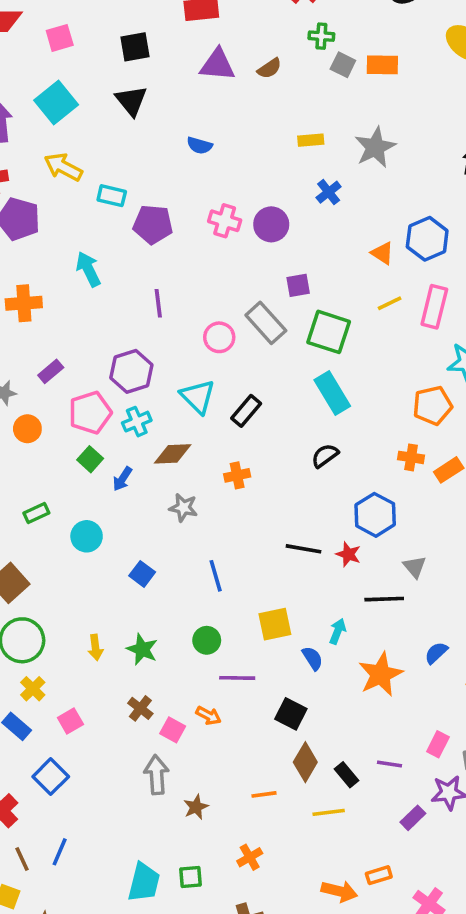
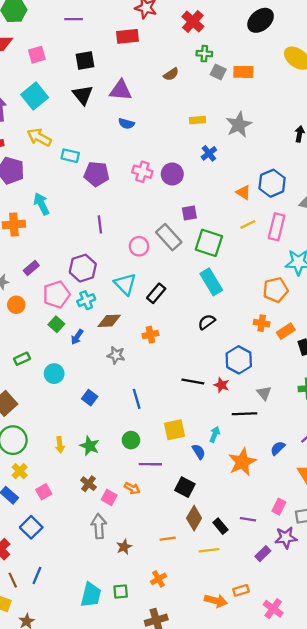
purple triangle: (217, 65) -> (121, 90), moved
cyan arrow: (88, 269) -> (41, 204), moved

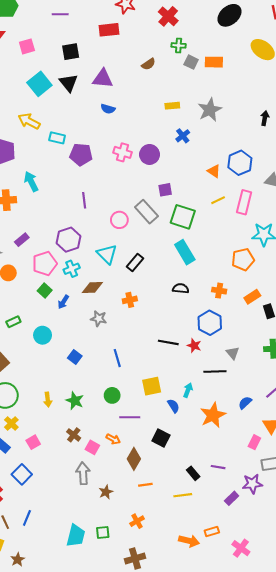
cyan square: (35, 96) -> (39, 84), moved
black semicircle: (207, 322) -> (181, 288), turned 42
orange cross: (262, 323) -> (219, 291), moved
pink rectangle: (279, 507) -> (254, 442), moved
brown diamond: (194, 518) -> (134, 459), moved

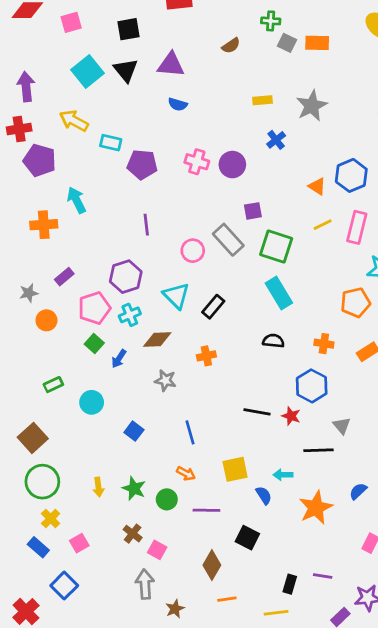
cyan arrow: (188, 390) -> (283, 475), turned -112
green circle: (112, 395) -> (167, 499), moved
orange arrow: (113, 439) -> (186, 473), moved
black rectangle: (193, 473) -> (290, 584), turned 56

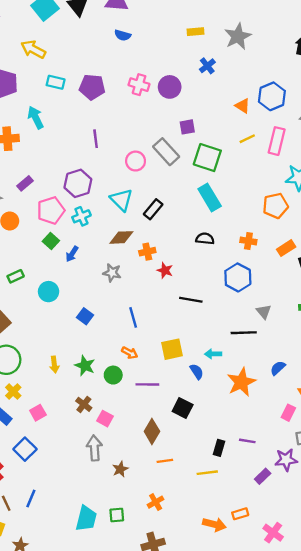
cyan rectangle: (111, 143) -> (56, 82), moved
brown diamond: (157, 339) -> (121, 237), moved
red star: (291, 416) -> (165, 270), moved

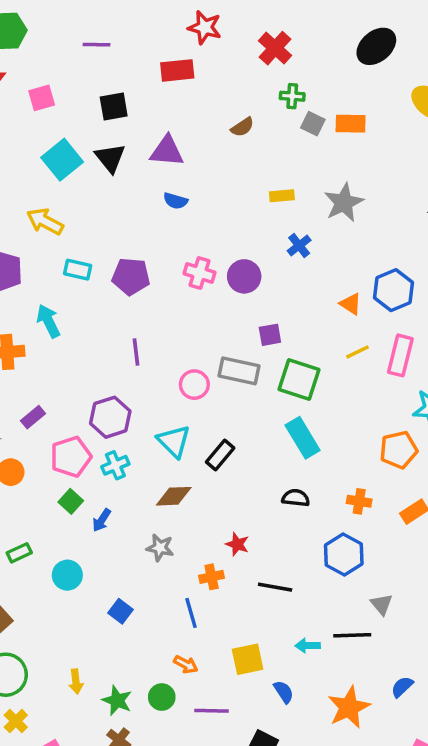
gray rectangle: (166, 152) -> (239, 371), turned -36
orange cross: (147, 252) -> (212, 577), moved
cyan arrow: (213, 354) -> (308, 646), moved
green star: (85, 366) -> (117, 700), moved

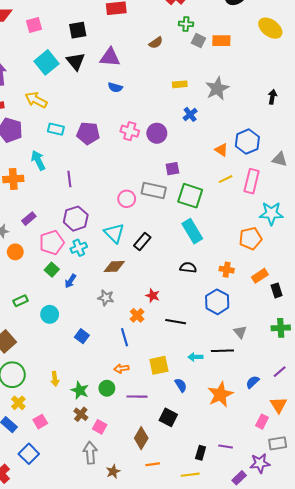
purple line: (136, 352) -> (69, 179), moved
orange cross: (212, 577) -> (137, 315), turned -32
orange arrow: (186, 664) -> (121, 368), turned 144

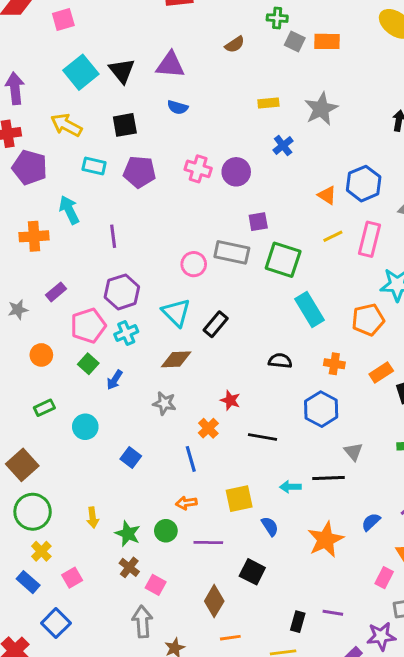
black square: (78, 30) -> (125, 125), moved
cyan rectangle: (192, 231) -> (309, 310), moved
orange circle: (15, 252) -> (41, 355), moved

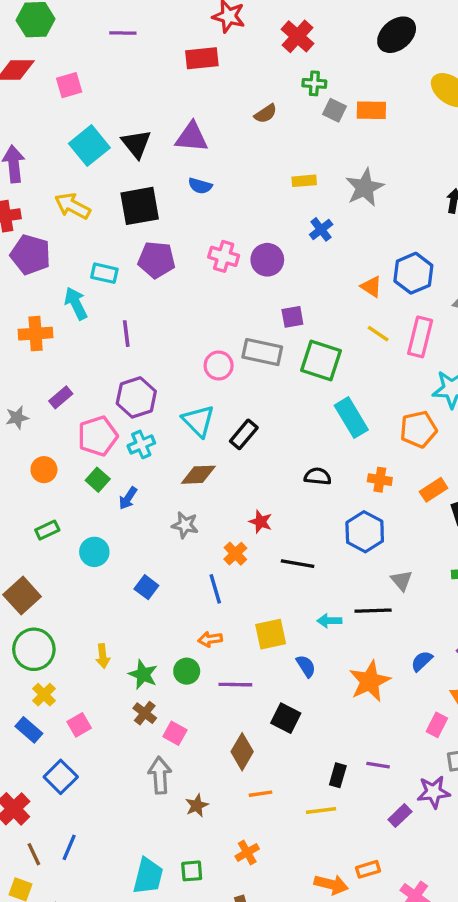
black square: (125, 125) -> (140, 206), size x1.4
cyan rectangle: (94, 166) -> (104, 273), moved
yellow line: (333, 236) -> (378, 334), turned 60

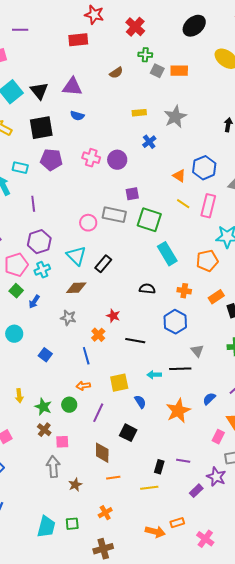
purple line: (123, 33) -> (20, 30), moved
purple line: (235, 685) -> (98, 413), turned -66
pink square: (175, 733) -> (62, 442), turned -32
brown diamond: (242, 752) -> (102, 453), turned -30
purple star: (434, 792) -> (216, 477), turned 30

